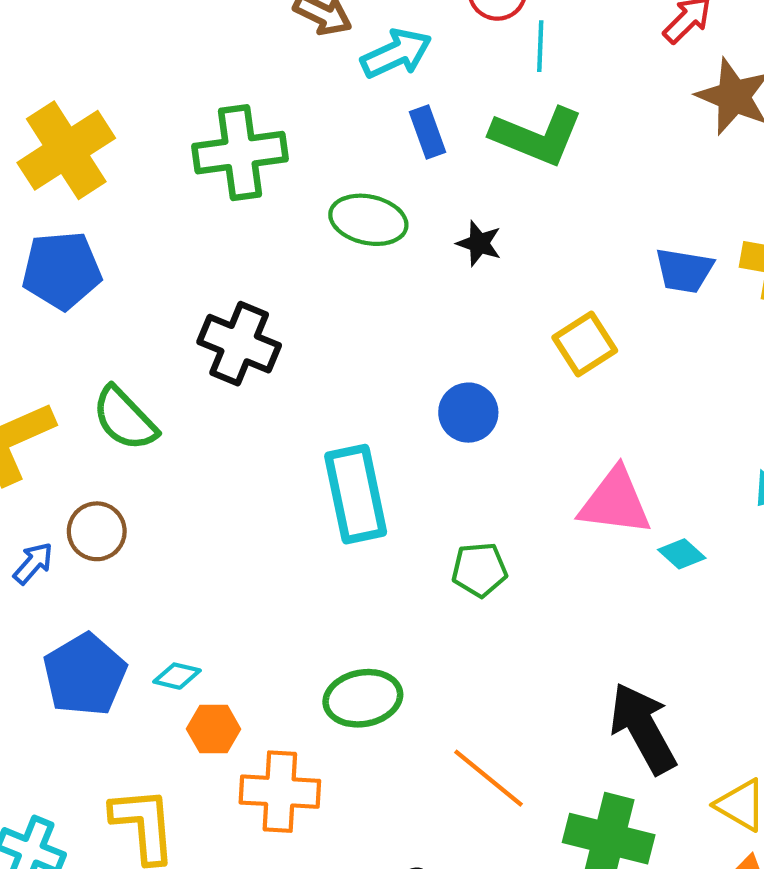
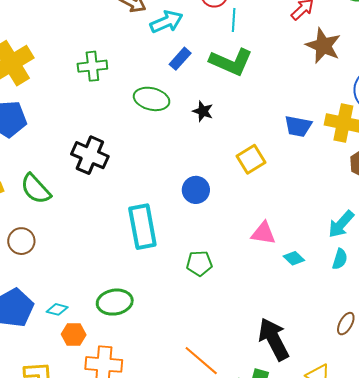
blue rectangle: (428, 132) -> (180, 59), turned 60
green cross: (240, 153) -> (92, 66), size x0.7
pink triangle: (615, 502) -> (263, 233), size x0.7
green ellipse: (363, 698) -> (115, 302), moved

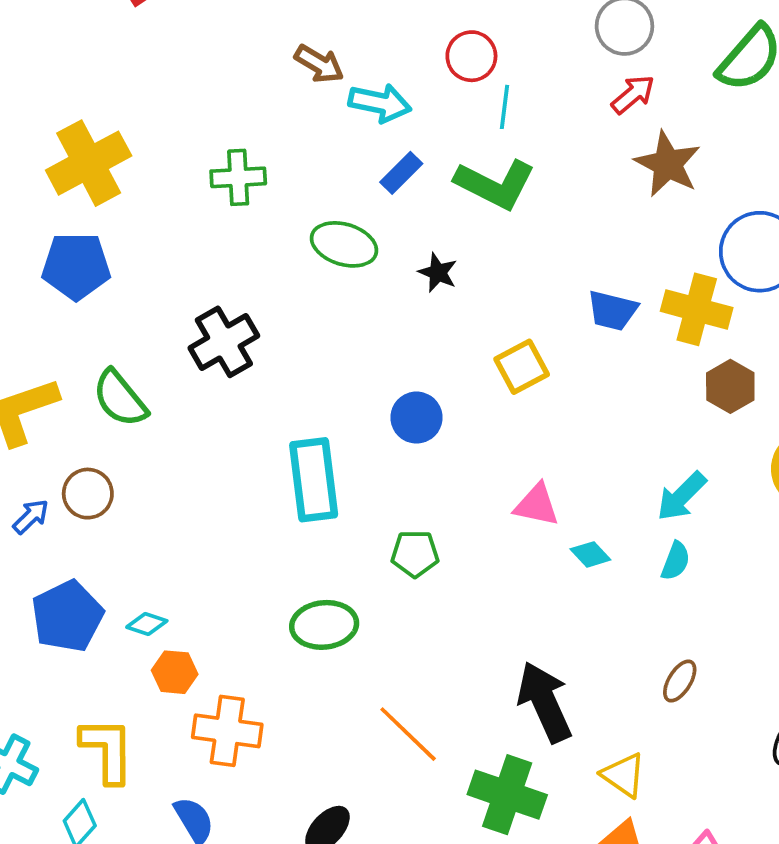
cyan arrow: (166, 22) -> (380, 103), turned 32
black cross: (90, 155) -> (224, 342), turned 33
green ellipse: (115, 302) -> (324, 625), moved

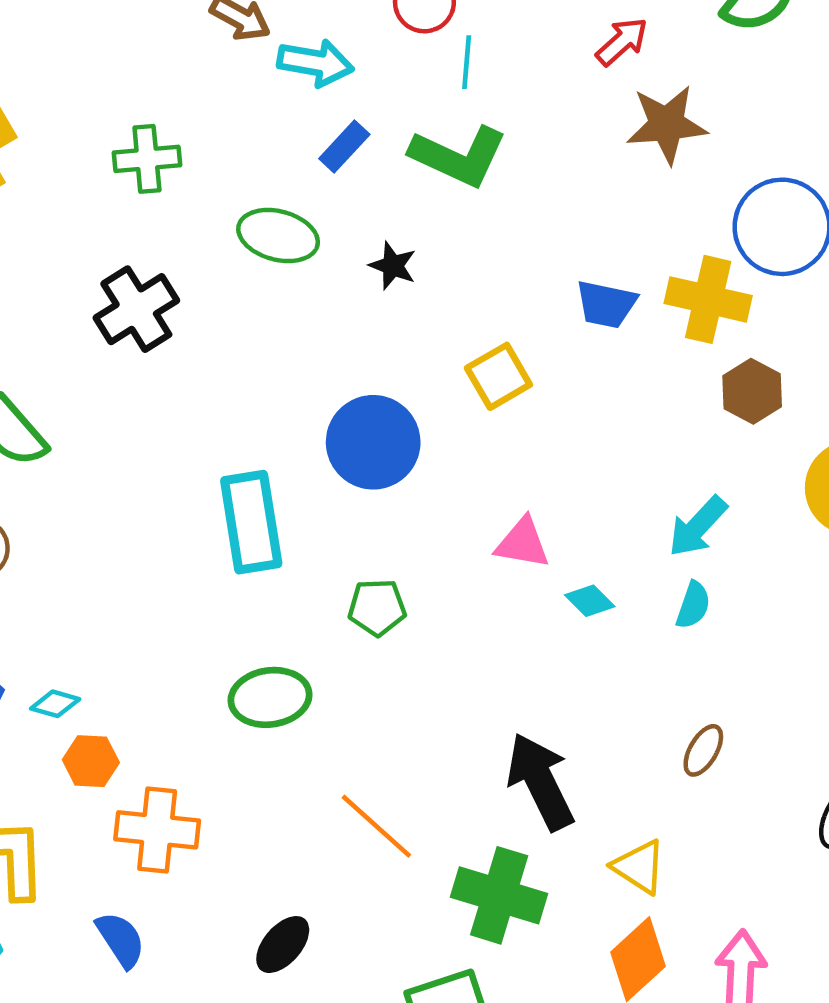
brown star: (668, 164) -> (667, 124), turned -30
black cross: (224, 342) -> (136, 309), moved
blue circle: (416, 418) -> (373, 442), size x1.5

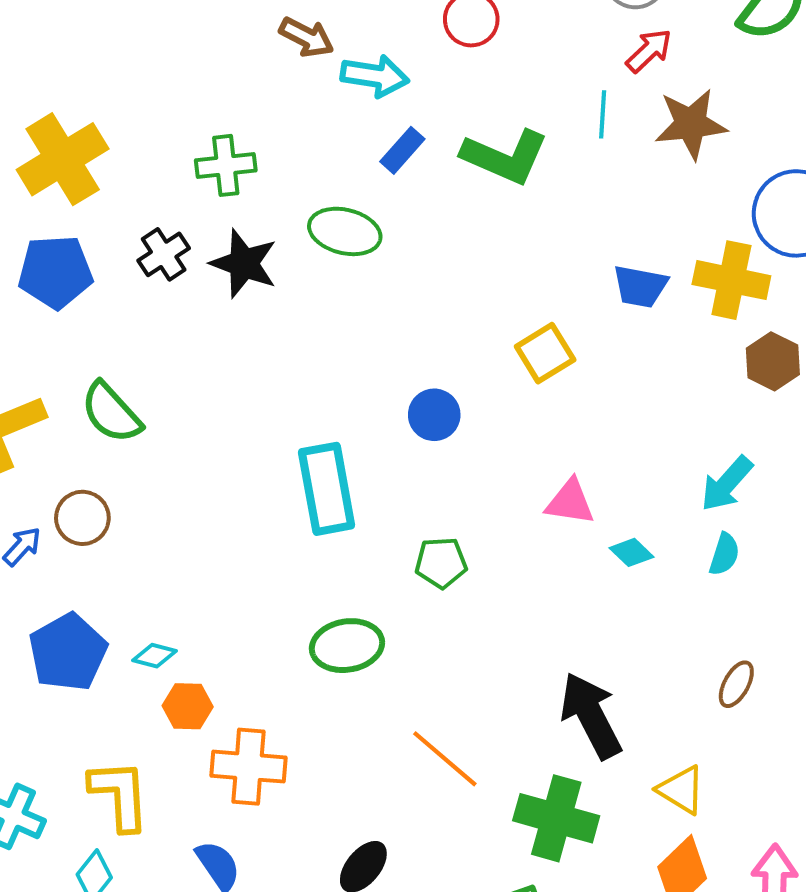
cyan line: (467, 62) -> (603, 114), moved
black star: (393, 266) -> (244, 263), moved, size x1.6
black cross: (136, 309) -> (164, 254), moved, size x0.7
blue circle: (373, 442) -> (434, 415), size x0.6

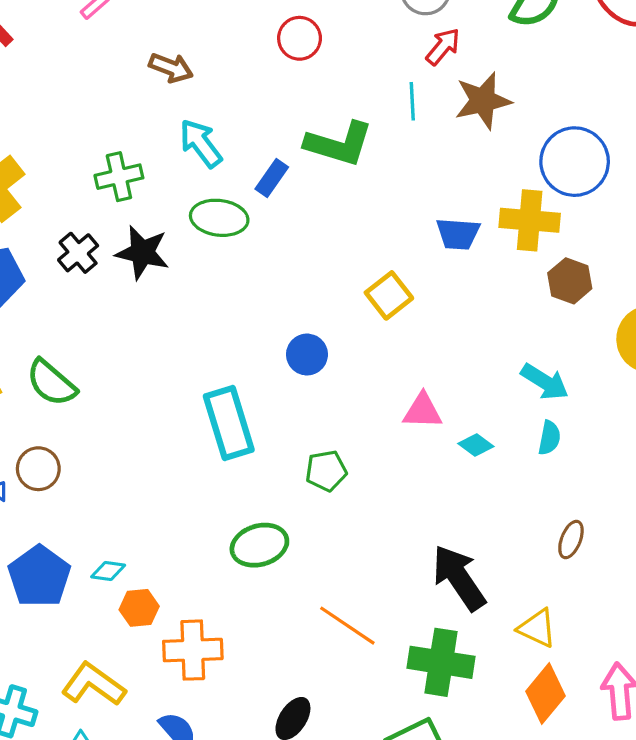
cyan arrow: (375, 76) -> (201, 143), moved, turned -129
blue rectangle: (402, 150) -> (272, 178), moved
cyan arrow: (727, 484) -> (545, 382), turned -93
yellow L-shape: (120, 795) -> (93, 684), turned -44

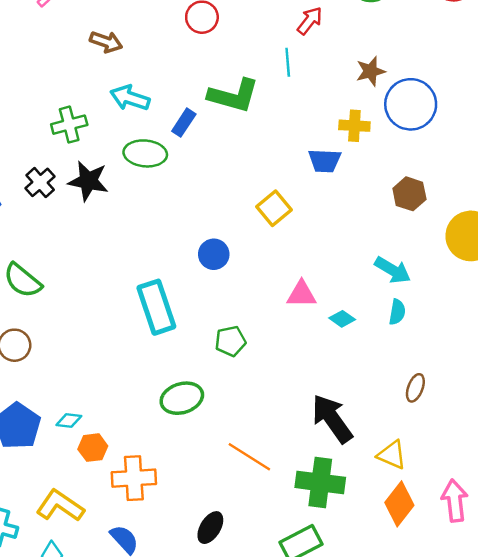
brown star: (483, 101) -> (371, 71), moved, size x0.7
cyan arrow: (201, 143) -> (130, 98), turned -33
yellow cross: (530, 220) -> (354, 126), moved, size x0.7

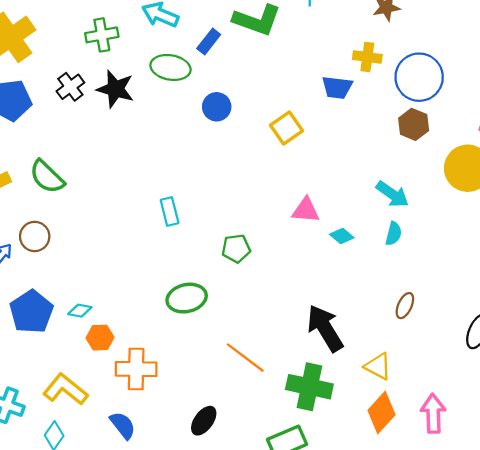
blue circle: (411, 104) -> (419, 77), moved
blue circle: (214, 254) -> (217, 107), moved
cyan rectangle: (156, 307) -> (170, 211), size x0.6

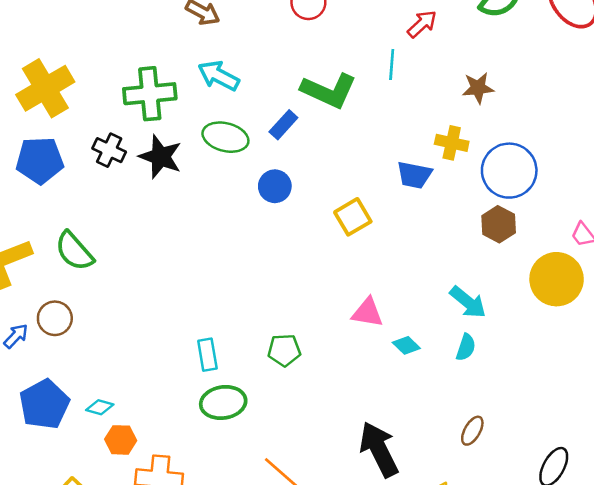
green cross: (102, 35) -> (150, 94), size x1.4
blue rectangle: (209, 42) -> (283, 125), moved
black cross: (70, 87) -> (109, 150), turned -32
cyan rectangle: (170, 211) -> (207, 355), moved

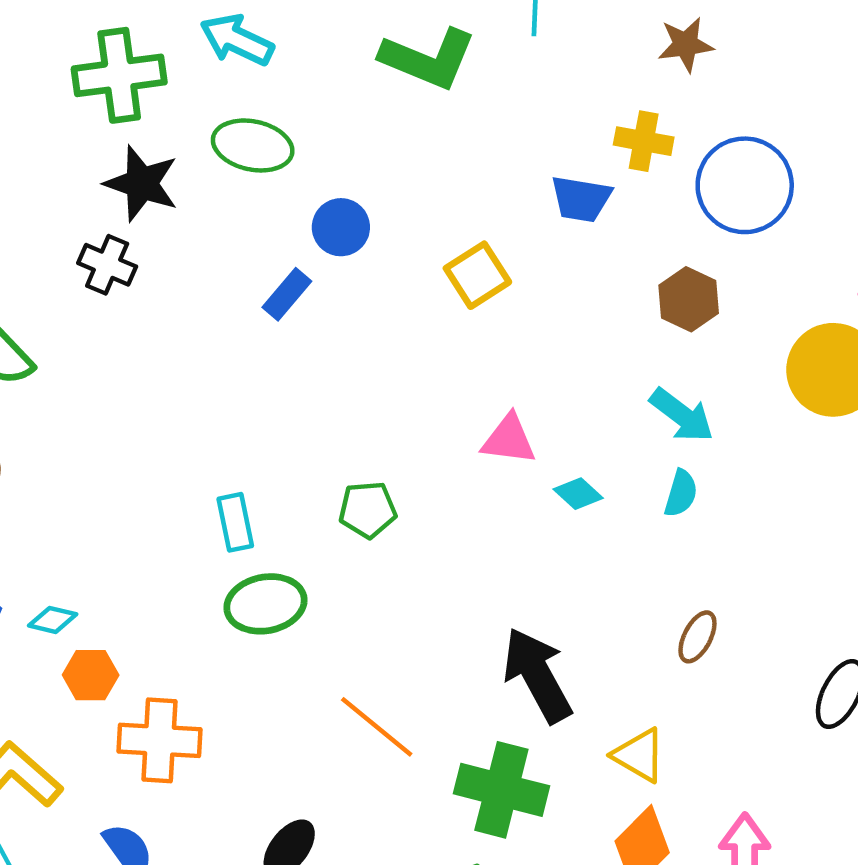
blue rectangle: (283, 125) -> (287, 294), moved
black cross: (109, 150) -> (107, 265), moved
brown hexagon: (499, 224) -> (689, 299), moved

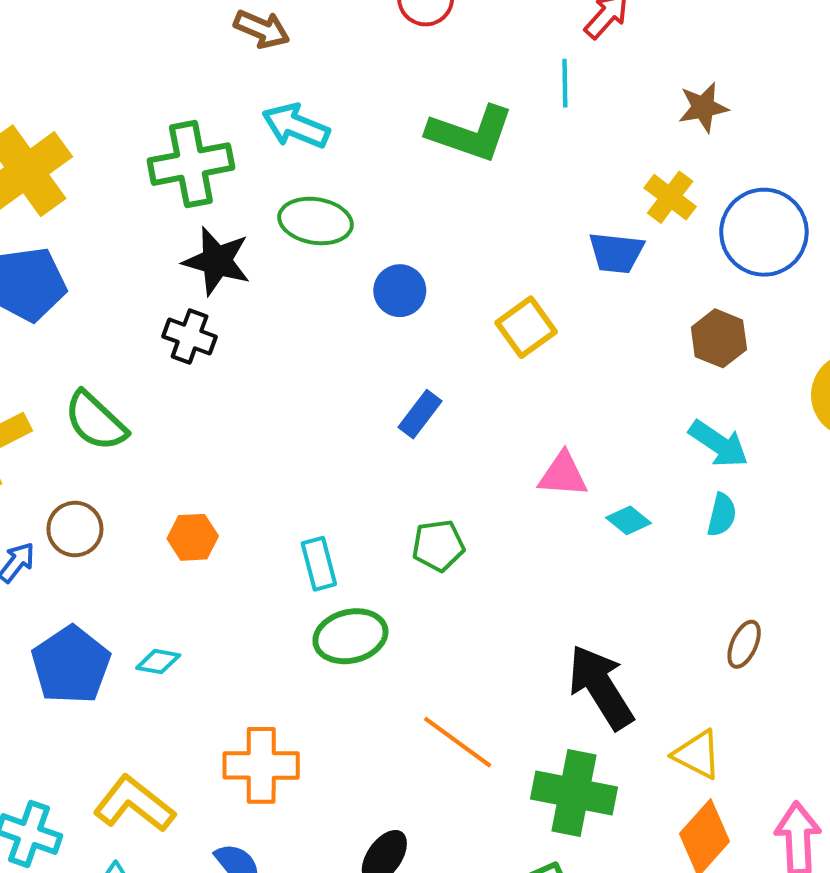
yellow cross: (644, 141) -> (670, 197), turned 30
blue rectangle: (287, 294) -> (420, 414), moved
orange hexagon: (91, 675) -> (193, 537), moved

